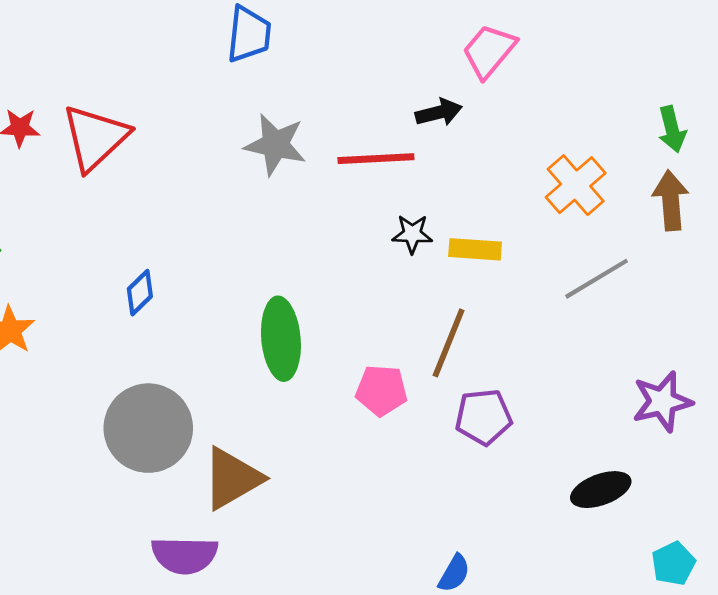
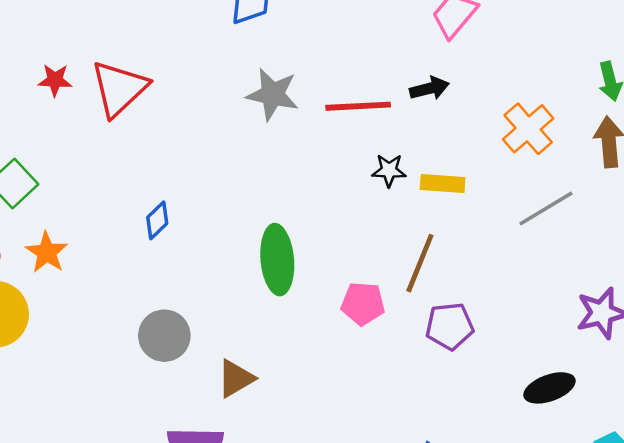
black arrow: (439, 112) -> (429, 88), moved
gray circle: (148, 428) -> (164, 336), size x0.7
brown triangle: (232, 478) -> (236, 378), size x0.7

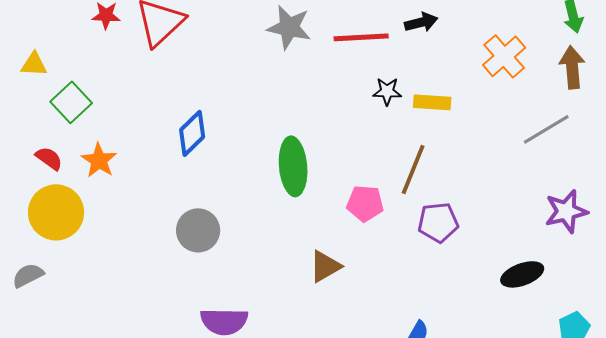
gray line: (546, 208) -> (546, 129), moved
blue diamond: (157, 220) -> (192, 133), size x1.4
brown triangle: (236, 378) -> (325, 266), moved

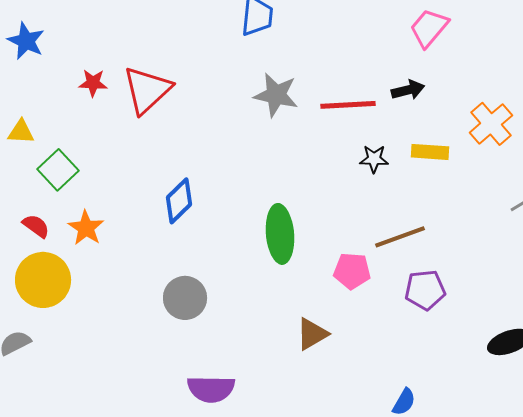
yellow rectangle: (432, 102) -> (430, 152), moved
brown line: (413, 169) -> (400, 237), turned 48

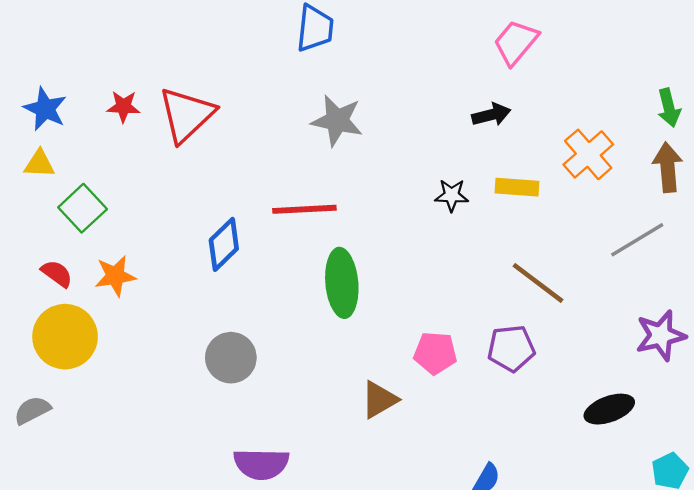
blue star: (26, 41) -> (45, 109), moved
red line: (348, 105) -> (304, 209), moved
orange star: (86, 228) -> (115, 276), turned 30
brown line: (400, 237) -> (538, 283), moved, turned 57
pink pentagon: (352, 271) -> (435, 353), moved

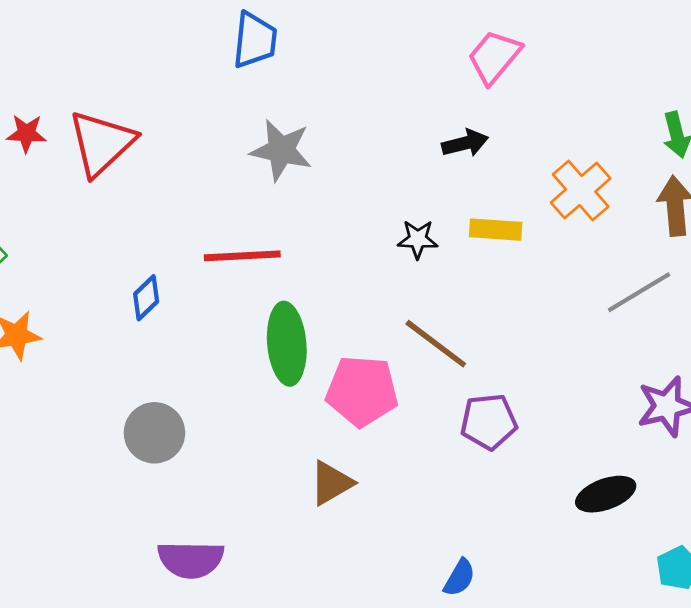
blue diamond: (224, 244) -> (146, 298), size x0.7
brown line: (538, 283) -> (436, 344), moved
pink pentagon: (435, 353) -> (362, 391), moved, size x1.4

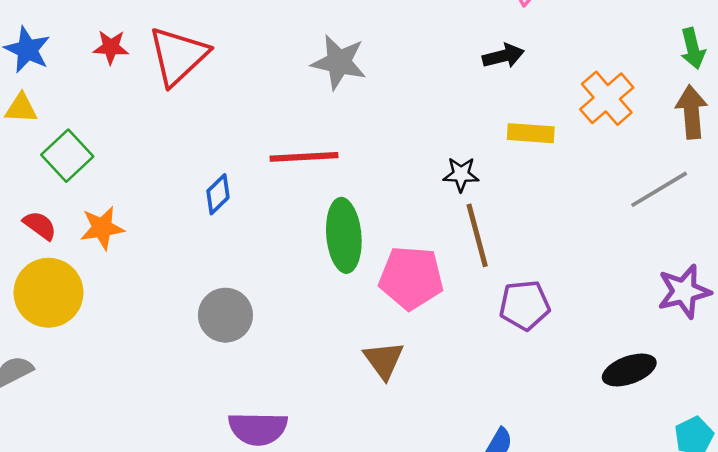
black star: (418, 239) -> (461, 174), moved
brown line: (436, 344) -> (477, 235), turned 38
brown triangle: (331, 483) -> (384, 360), turned -36

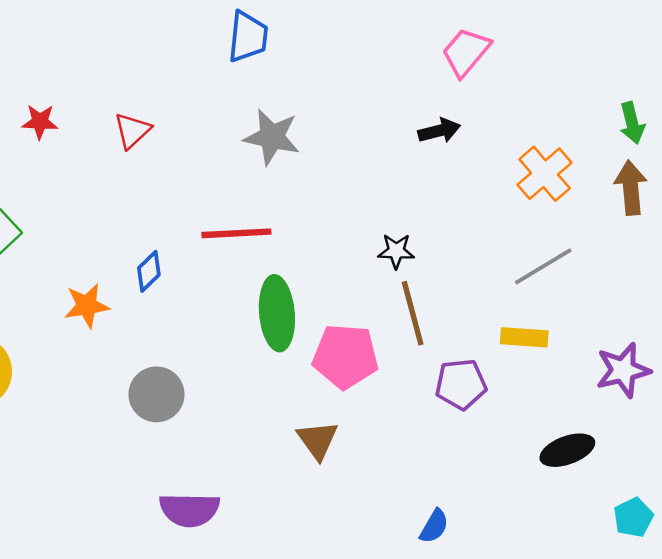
red triangle: (178, 56) -> (132, 131), moved, size x0.6
yellow rectangle: (531, 133) -> (524, 337), moved
gray line: (659, 189) -> (543, 266), moved
orange star: (102, 228) -> (87, 306), moved

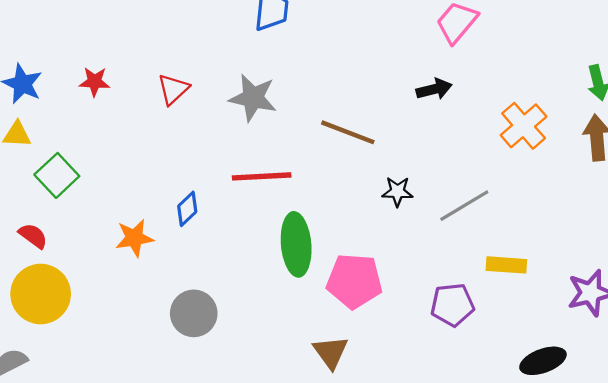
gray star: (272, 137) -> (253, 98), moved
gray line: (543, 266) -> (464, 206), moved
brown line: (413, 313) -> (348, 132), moved, turned -54

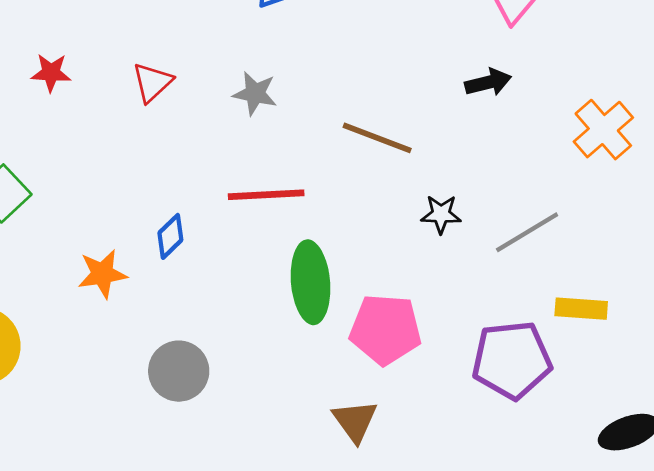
gray star: (253, 98) -> (255, 93), size x0.7
purple pentagon: (452, 305) -> (512, 360), size x1.4

